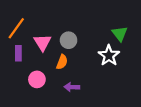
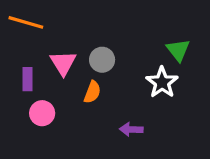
orange line: (16, 28) -> (26, 22), moved, turned 70
pink circle: (37, 79) -> (42, 113), moved
purple arrow: (72, 87) -> (131, 129), moved

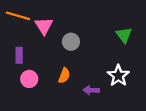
pink triangle: (63, 63) -> (44, 26), moved
white star: (162, 82) -> (118, 76), moved
orange semicircle: (92, 92) -> (64, 76), moved

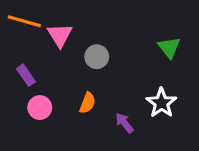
purple rectangle: (19, 55) -> (26, 75), turned -35
purple arrow: (91, 90) -> (124, 123), turned 49

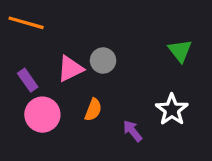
pink triangle: (60, 35) -> (70, 69), moved, turned 36
pink circle: (40, 108) -> (42, 115), size x1.4

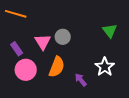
pink triangle: (70, 69) -> (43, 42), turned -36
orange semicircle: (93, 110) -> (57, 67), size x1.5

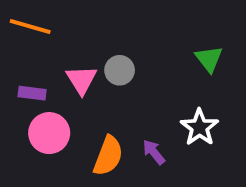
purple rectangle: (17, 49) -> (32, 93), turned -48
orange semicircle: (57, 67) -> (108, 156), moved

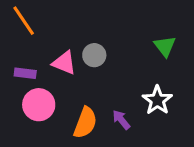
orange line: (30, 27) -> (24, 21), turned 40
pink triangle: (82, 80) -> (64, 63), turned -36

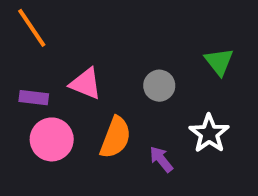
gray circle: (94, 55) -> (159, 86), moved
orange semicircle: (85, 123) -> (115, 137), moved

